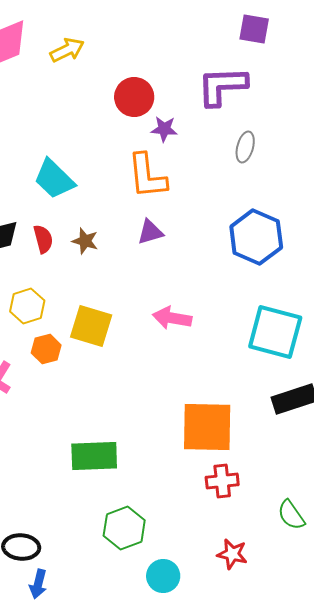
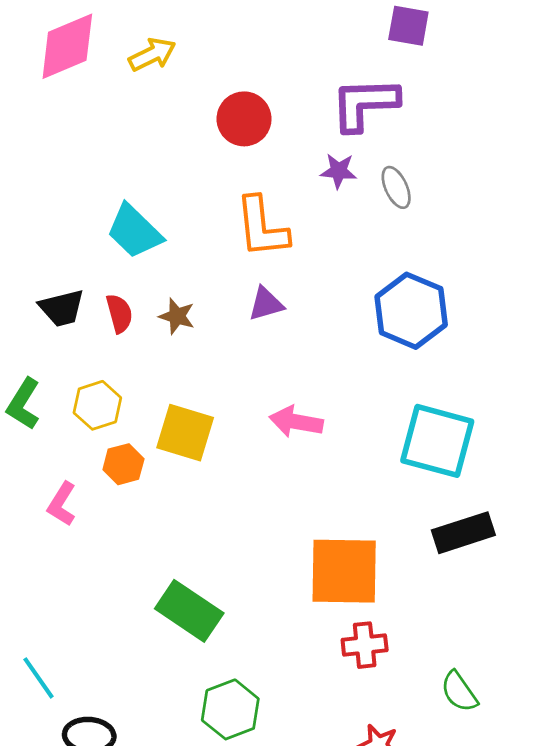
purple star: (164, 129) -> (339, 171), moved
gray ellipse: (245, 147) -> (396, 187), turned -40
green rectangle: (94, 456) -> (189, 611), turned 36

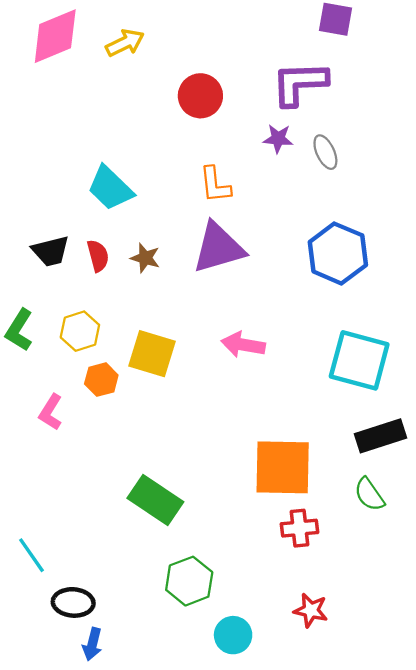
orange L-shape: (262, 227) -> (215, 185), size x0.7
purple triangle: (266, 304) -> (218, 248), size x1.8
green semicircle: (459, 692) -> (369, 494), moved

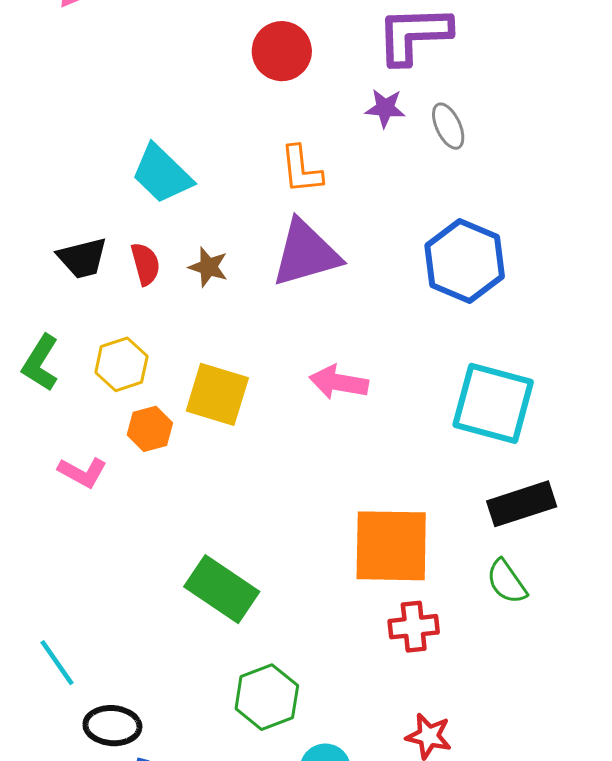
pink L-shape: (51, 412) -> (82, 472), turned -93

